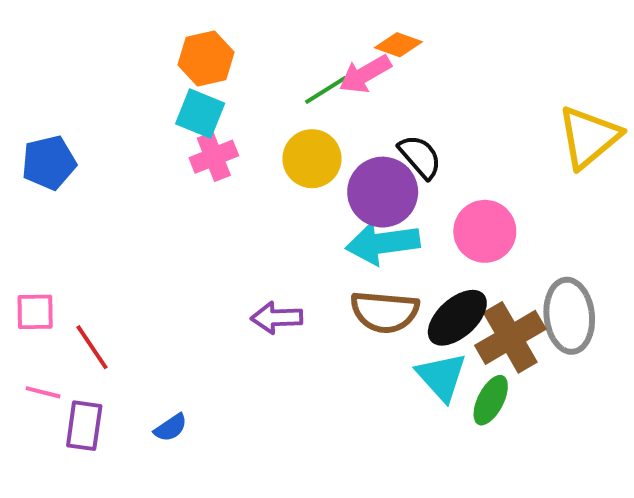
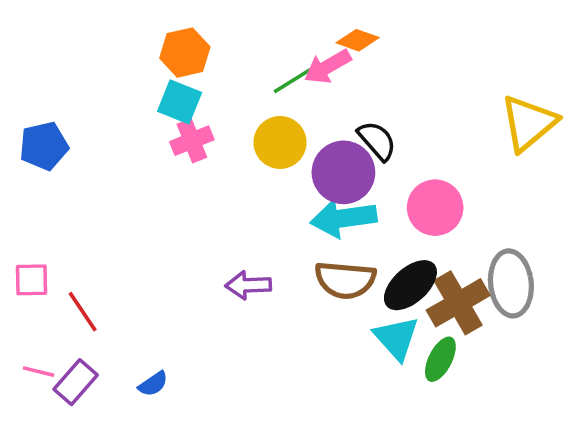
pink line: (43, 392) -> (39, 372), moved
purple rectangle: (84, 426) -> (76, 382), turned 33

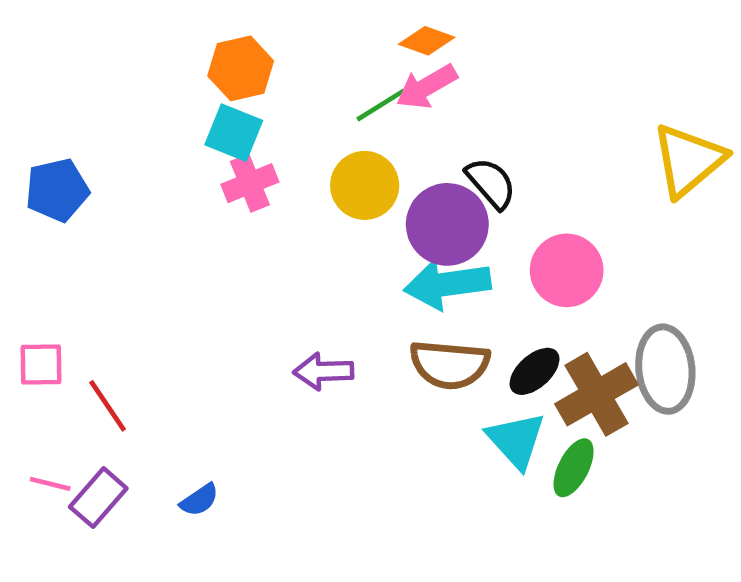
orange diamond: (358, 40) -> (427, 41), moved
black ellipse: (410, 285) -> (535, 371), size x0.7

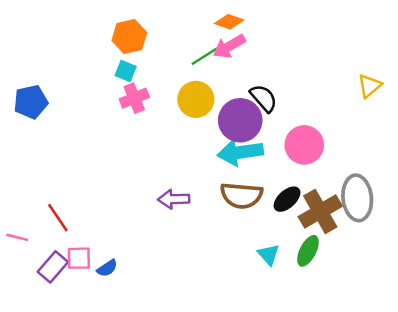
cyan square: (234, 133) -> (126, 71), size x0.7
yellow triangle: (688, 160) -> (370, 86), size x0.6
pink square: (41, 364) -> (79, 258), moved
cyan triangle: (516, 440) -> (269, 255), moved, size x0.7
pink line: (50, 484) -> (17, 237), moved

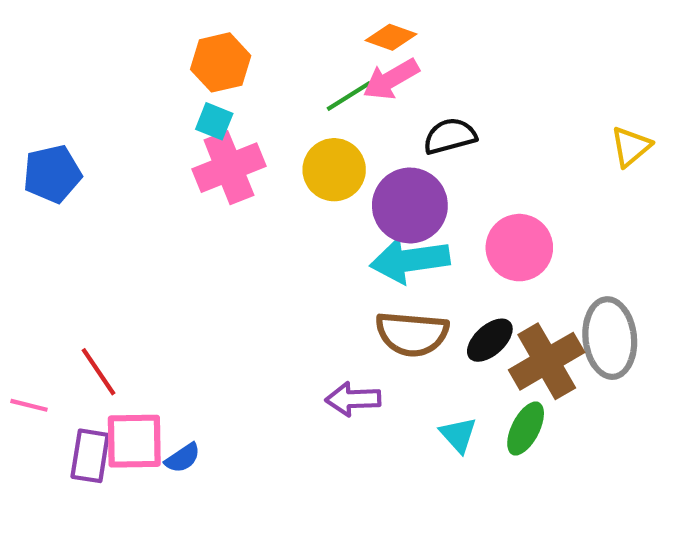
pink cross: (134, 98) -> (229, 168), size x1.4
black semicircle: (264, 98) -> (450, 136), moved, turned -64
purple arrow: (174, 199) -> (353, 399), moved
pink square: (79, 258) -> (134, 441), size x1.4
purple rectangle: (53, 267) -> (90, 456), turned -32

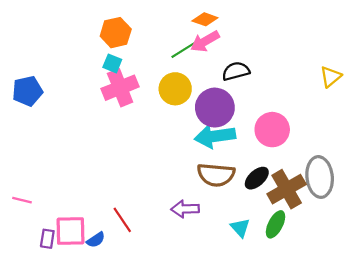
red line: (98, 372) -> (122, 220), moved
pink line: (29, 405) -> (22, 200), moved
purple rectangle: (90, 456) -> (47, 239), size x0.7

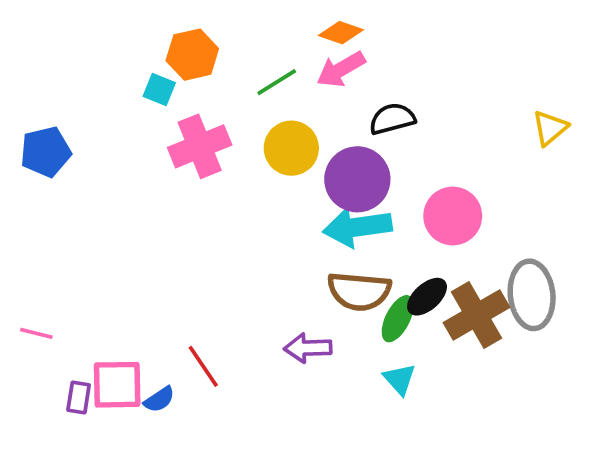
green line: (183, 50) -> (277, 82), moved
cyan square: (112, 63) -> (159, 89), moved
green ellipse: (276, 224) -> (398, 319), moved

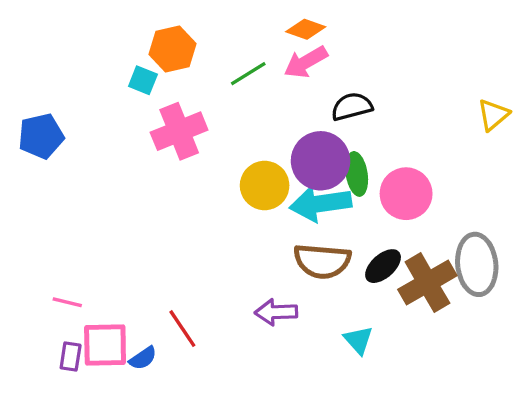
yellow circle: (291, 148) -> (265, 185), moved
green ellipse: (398, 319) -> (357, 174), moved, turned -36
pink line: (36, 333) -> (67, 302), moved

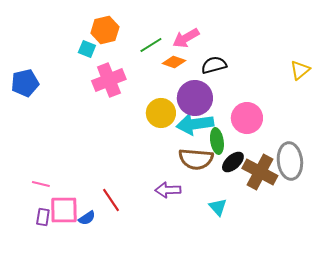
orange diamond: (306, 29) -> (174, 62), moved
green ellipse: (357, 174) -> (217, 141), moved
brown cross: (427, 283) -> (260, 172), turned -32

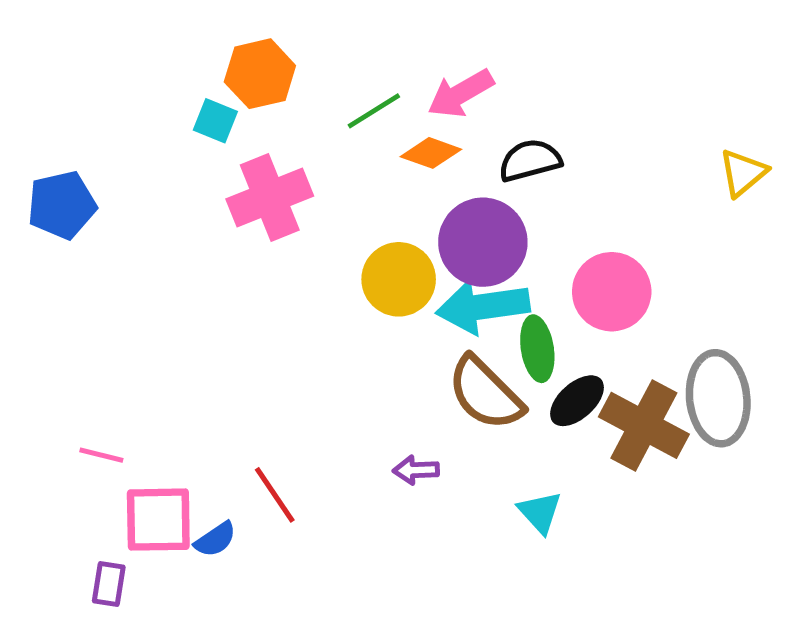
brown semicircle: (196, 159) -> (485, 393), turned 40
purple arrow: (168, 190) -> (416, 470), size x0.7
purple rectangle: (43, 217) -> (109, 584), moved

